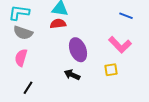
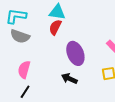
red semicircle: (58, 24) -> (55, 27), turned -56
pink semicircle: (21, 58) -> (24, 70), moved

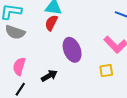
black arrow: (69, 79) -> (49, 76), moved, turned 126

